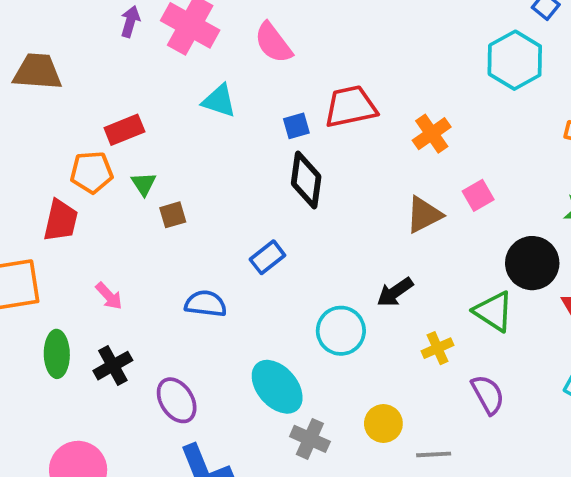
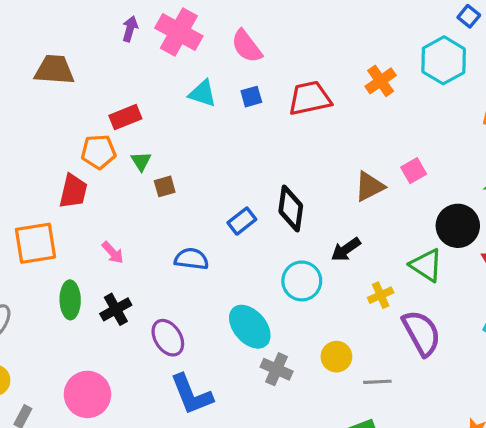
blue square: (296, 126) -> (251, 97), moved
orange cross: (432, 134) -> (381, 81), moved
black diamond: (306, 180) -> (291, 208), moved
purple semicircle: (488, 395) -> (422, 333), size x1.4

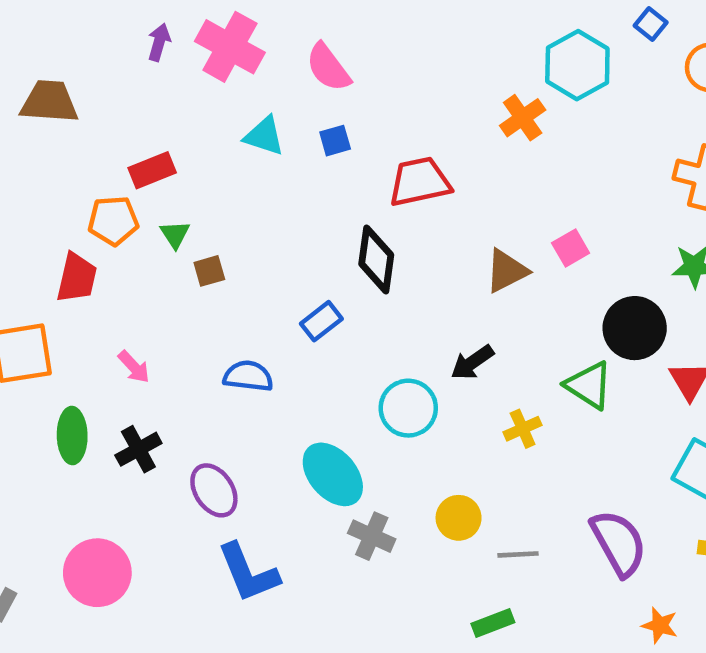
cyan hexagon: (444, 60) -> (577, 65), moved
red trapezoid: (310, 98) -> (420, 182), moved
black diamond: (291, 208) -> (376, 259), moved
purple semicircle: (422, 333) -> (619, 543), moved

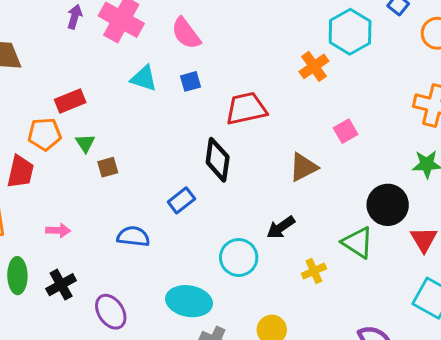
pink square: (571, 248) -> (346, 131), moved
pink arrow: (134, 367) -> (58, 230), turned -45
cyan ellipse: (333, 474) -> (189, 301), turned -39

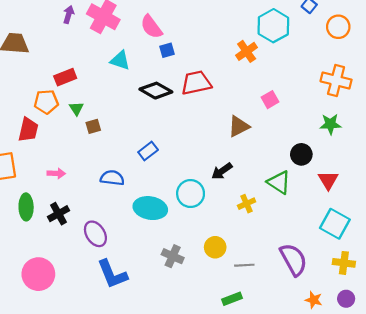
blue square: (191, 81) -> (167, 50), moved
black diamond: (218, 160) -> (156, 91), moved, turned -68
black circle: (388, 205) -> (301, 154), size x0.7
cyan ellipse: (189, 301) -> (150, 208), moved

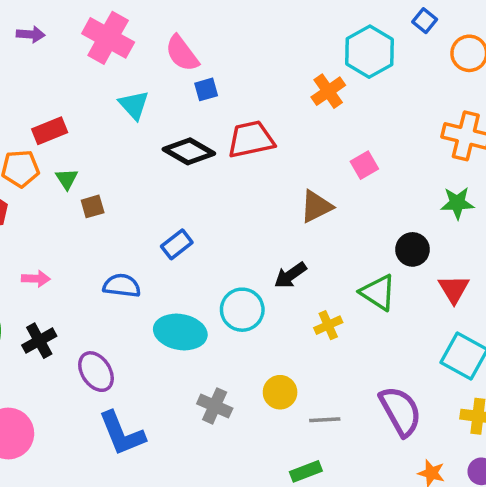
purple arrow: (69, 14) -> (31, 34), moved, turned 78
cyan triangle: (120, 60) -> (134, 105), turned 30

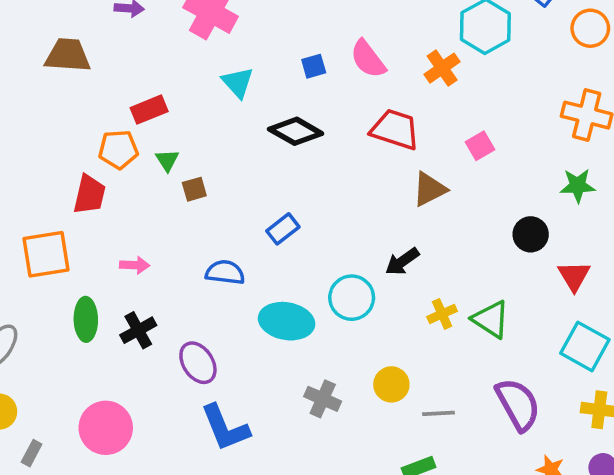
pink semicircle: (182, 53) -> (368, 59), moved
red trapezoid: (251, 139) -> (395, 129), moved, turned 30
green triangle: (378, 292) -> (491, 319), moved

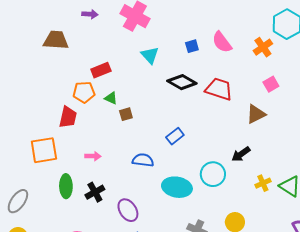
red trapezoid: (395, 129) -> (219, 89), moved
pink square: (480, 146) -> (271, 84), moved
green triangle: (167, 160) -> (111, 98), turned -32

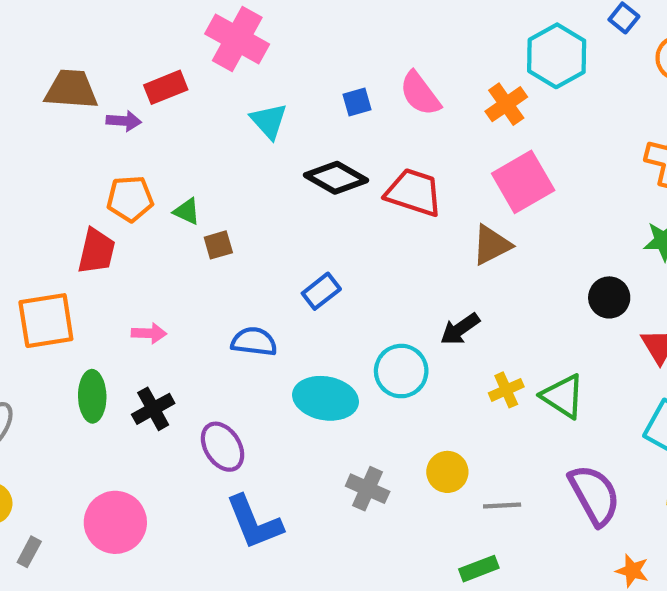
purple arrow: (90, 14) -> (124, 121), moved
red rectangle: (101, 70) -> (166, 87), moved
pink square: (271, 84) -> (523, 182), size x1.8

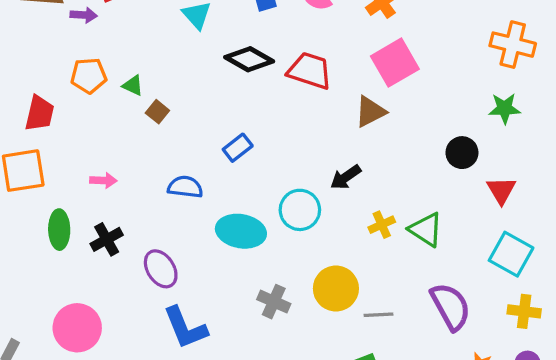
brown square: (218, 245) -> (157, 112), turned -35
red trapezoid: (96, 251) -> (40, 113), moved
yellow circle: (447, 472) -> (336, 288), size x1.4

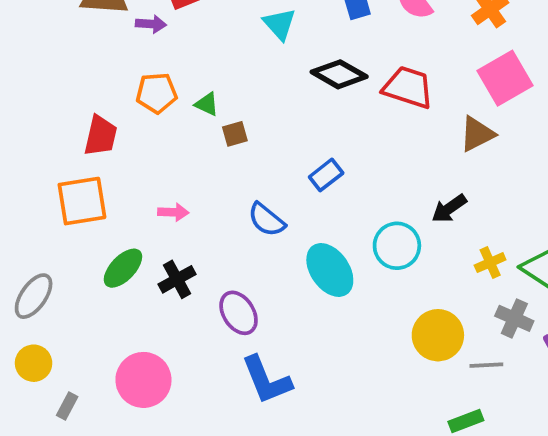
brown square: (157, 112) -> (235, 134), turned 35
blue semicircle: (185, 187) -> (266, 220), turned -148
green ellipse: (59, 230) -> (123, 268), turned 45
cyan ellipse: (241, 231) -> (330, 270), turned 45
gray cross: (274, 302) -> (514, 318), moved

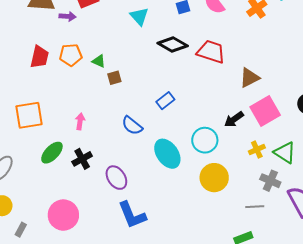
pink square: (505, 78) -> (265, 111), moved
red trapezoid: (101, 136) -> (39, 57), moved
pink arrow: (173, 212) -> (80, 121), turned -84
yellow circle: (438, 335) -> (214, 178), moved

